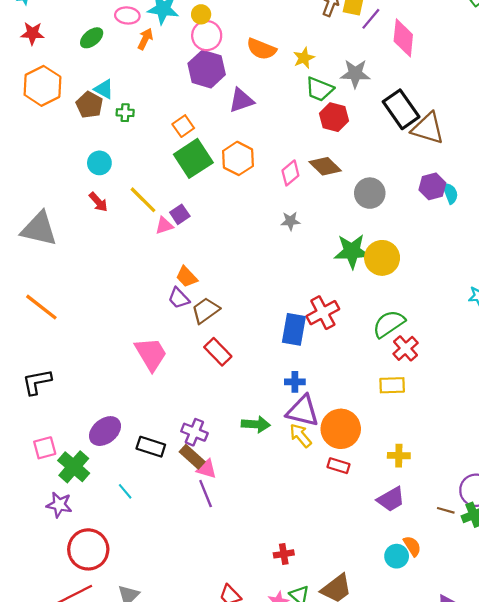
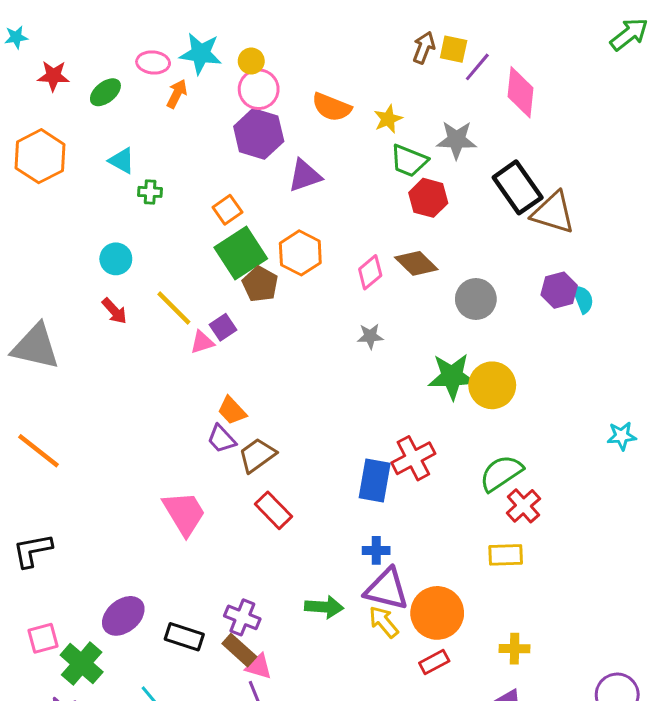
red star: (32, 33) -> (53, 76), moved
brown pentagon: (89, 105) -> (260, 284), moved
red rectangle: (338, 466) -> (434, 662), turned -45

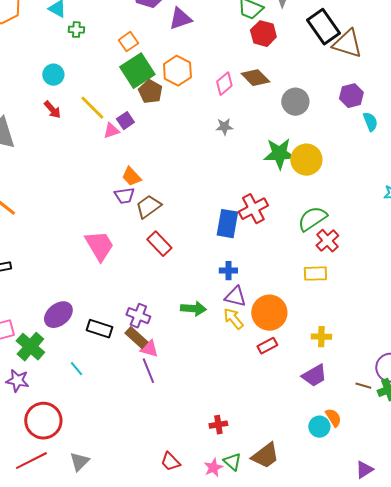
cyan semicircle: (583, 299) -> (370, 122), moved
purple trapezoid: (221, 439) -> (124, 196), turned -55
purple triangle: (387, 589) -> (235, 297), size x0.7

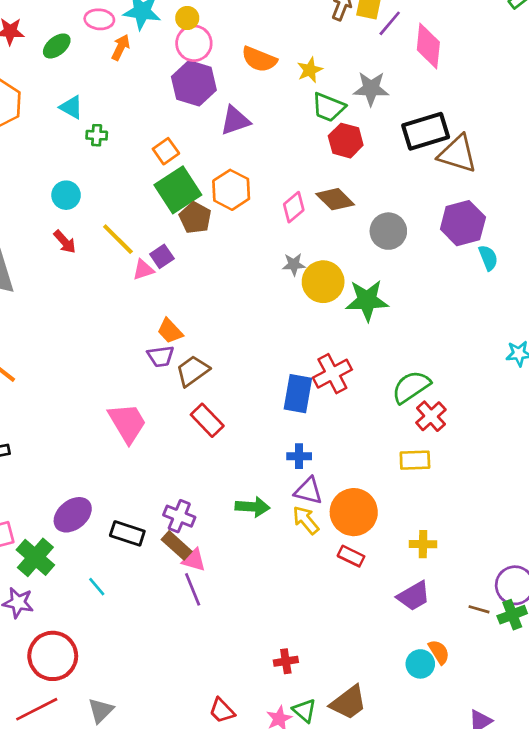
black rectangle: (323, 27) -> (426, 131), turned -72
purple hexagon: (351, 96) -> (463, 223), size x1.4
yellow circle: (306, 160) -> (323, 282), moved
red rectangle: (267, 346) -> (351, 556), turned 54

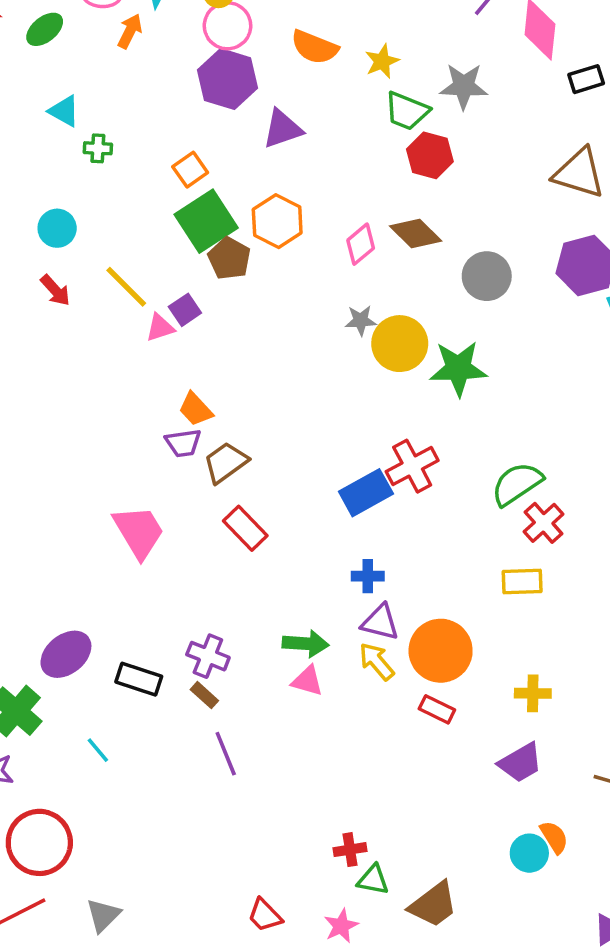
black rectangle: (426, 131) -> (586, 79), moved, size x0.6
blue rectangle: (298, 394) -> (366, 493), turned 51
brown rectangle: (177, 545) -> (204, 695), size x0.7
pink triangle: (194, 560) -> (307, 681), moved
green triangle: (304, 711) -> (373, 880), moved, turned -30

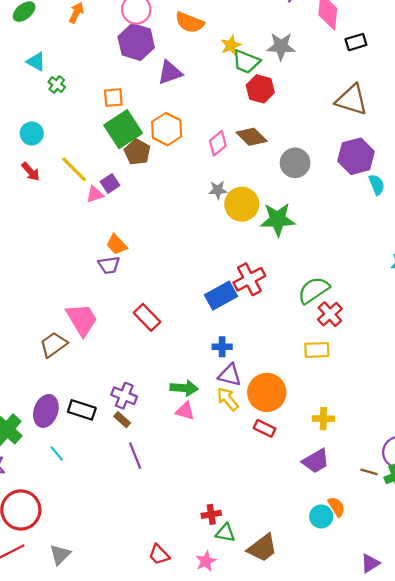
yellow star: (382, 61) -> (231, 45), moved
green cross: (98, 148) -> (57, 84), turned 35
orange square: (190, 170) -> (113, 98), turned 30
brown trapezoid: (226, 463) -> (53, 345), moved
purple ellipse: (66, 654) -> (46, 411), moved, turned -32

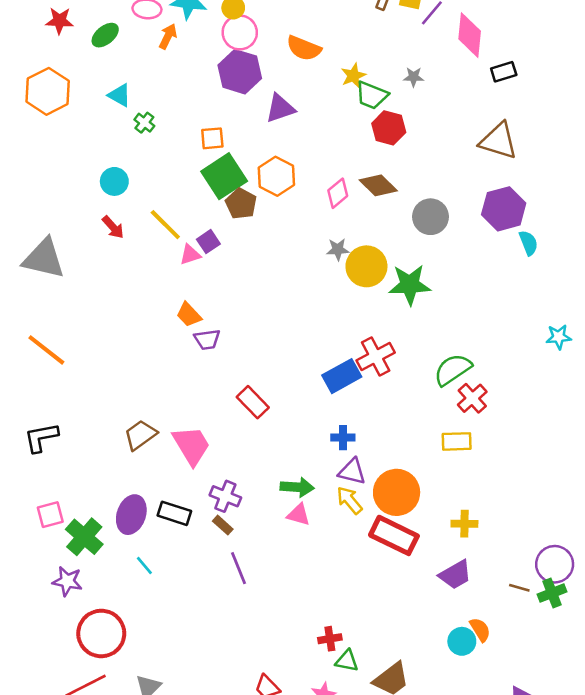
gray star: (281, 46) -> (414, 77), size x0.6
orange trapezoid: (117, 244) -> (189, 315), moved
pink trapezoid: (82, 320) -> (191, 445), moved
red rectangle: (265, 428) -> (394, 535), size x1.8

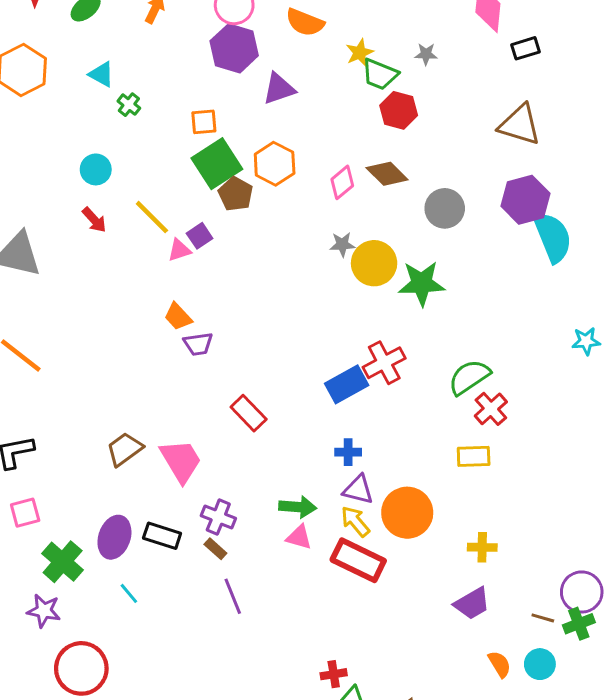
cyan semicircle: (528, 243) -> (553, 237), size x1.8
pink square: (50, 515) -> (25, 513), moved
red rectangle: (394, 535) -> (358, 560), moved
cyan circle: (462, 641) -> (540, 664), moved

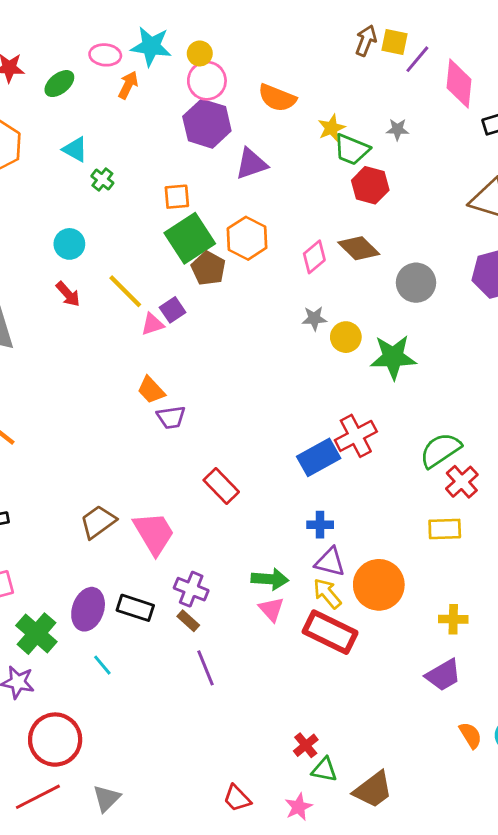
yellow circle: (374, 263) -> (346, 337), size x0.7
pink triangle: (299, 537) -> (271, 609), turned 32
red cross: (334, 674) -> (306, 745), turned -30

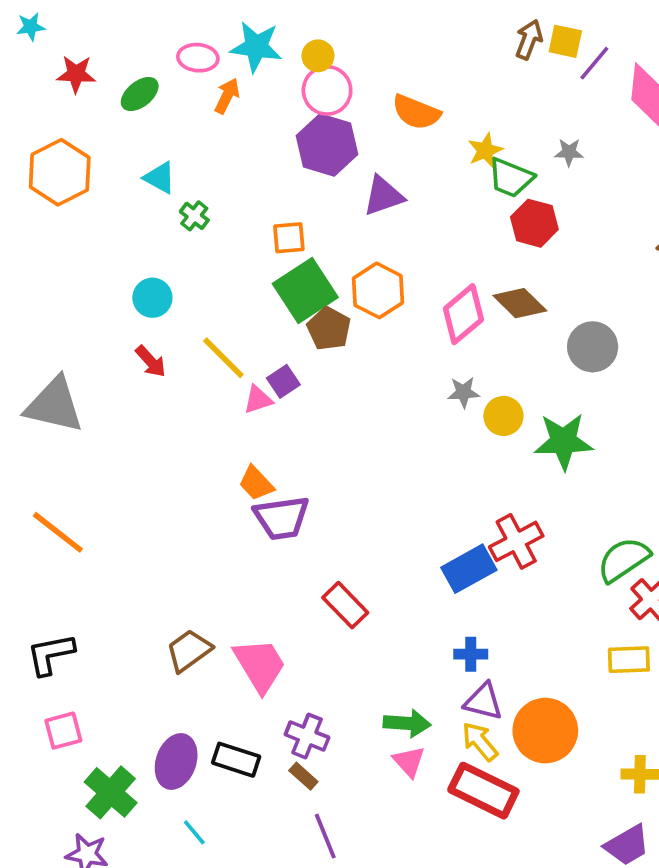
pink diamond: (314, 257) -> (463, 314), size x1.4
purple trapezoid: (171, 417) -> (282, 518), size x1.5

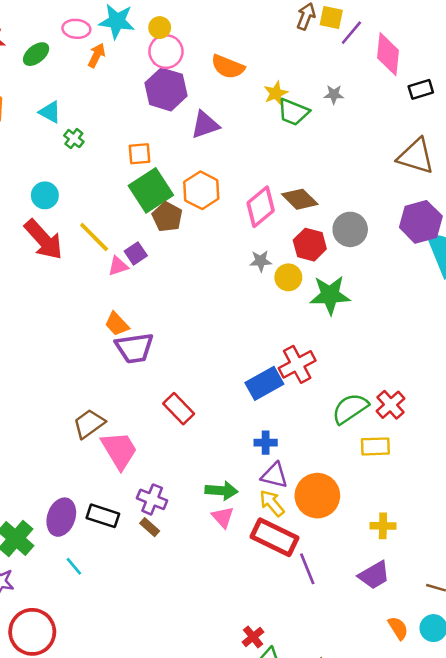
red hexagon: (534, 223) -> (310, 245), moved
red arrow: (151, 361) -> (44, 240), size x1.8
green semicircle: (623, 560) -> (350, 409), moved
brown trapezoid: (189, 651) -> (89, 424), moved
purple line: (325, 836) -> (307, 569), moved

